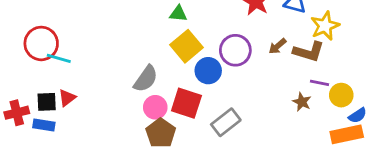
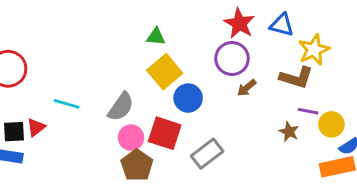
brown arrow: (277, 46) -> (247, 88), moved
purple circle: (235, 50) -> (232, 59), moved
cyan line: (59, 58) -> (67, 104), moved

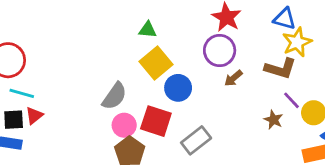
blue triangle: (282, 25) -> (285, 19), moved
cyan line: (67, 104) -> (22, 93), moved
purple line: (308, 111) -> (291, 100), turned 36

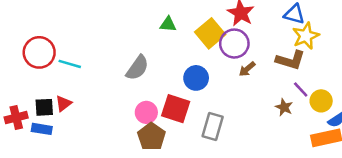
yellow square: (156, 63) -> (210, 33), moved
cyan line: (22, 93) -> (70, 64), moved
gray semicircle: (114, 96) -> (137, 68), moved
gray rectangle: (196, 140) -> (213, 126), turned -36

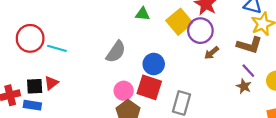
blue circle: (196, 78) -> (154, 64), moved
purple line: (301, 89) -> (248, 71), moved

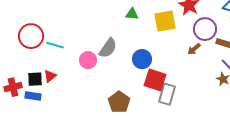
yellow square: (179, 22) -> (165, 21), turned 30
purple circle: (200, 31) -> (205, 29), moved
red square: (149, 87) -> (155, 80), moved
pink circle: (124, 91) -> (88, 60), moved

